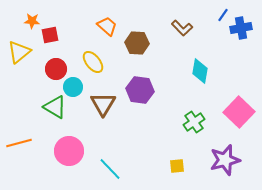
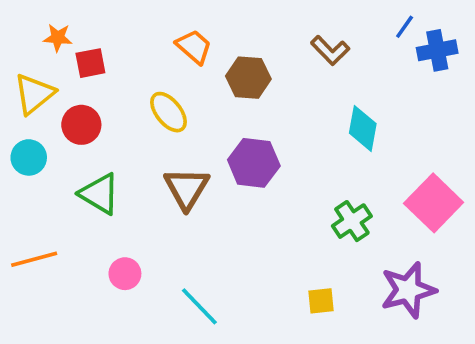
red circle: (56, 69) -> (81, 125), moved
cyan circle: (73, 87) -> (29, 157), moved
pink circle: (69, 151) -> (125, 274), size x0.6

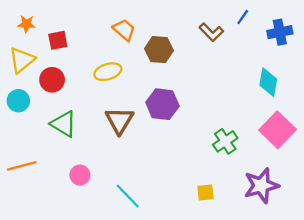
blue line: (405, 27) -> (243, 17), moved
orange star: (58, 38) -> (26, 24), moved
yellow ellipse: (169, 112) -> (108, 72), turned -68
cyan diamond: (363, 128) -> (268, 82), moved

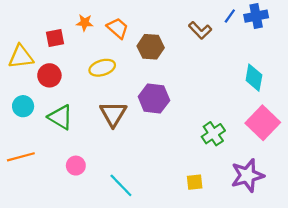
orange star: (26, 24) -> (85, 23), moved
blue cross: (280, 32) -> (256, 16), moved
yellow triangle: (22, 60) -> (21, 57), turned 32
cyan circle: (18, 101) -> (23, 106), moved

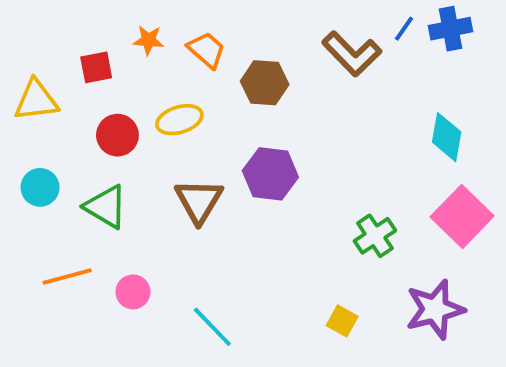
brown L-shape: (200, 30) -> (352, 54), size x1.4
red circle: (49, 75) -> (117, 135), moved
orange line: (21, 157) -> (67, 276), moved
yellow square: (195, 182) -> (342, 321), turned 35

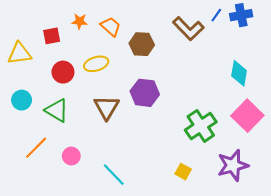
green cross: (375, 236) -> (201, 126), size x1.4
orange line: (67, 276) -> (36, 148), turned -30

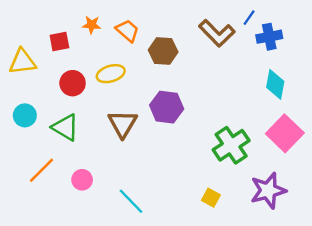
blue cross: (241, 15) -> (269, 37), moved

